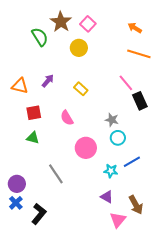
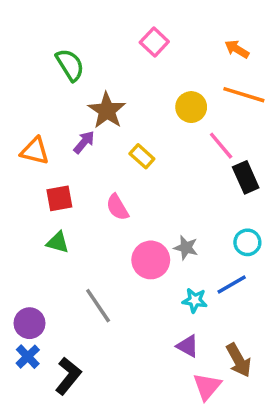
brown star: (61, 22) -> (107, 111), moved
yellow circle: (79, 48) -> (191, 107), moved
gray star: (112, 120) -> (186, 248), moved
cyan circle: (118, 138) -> (247, 242), moved

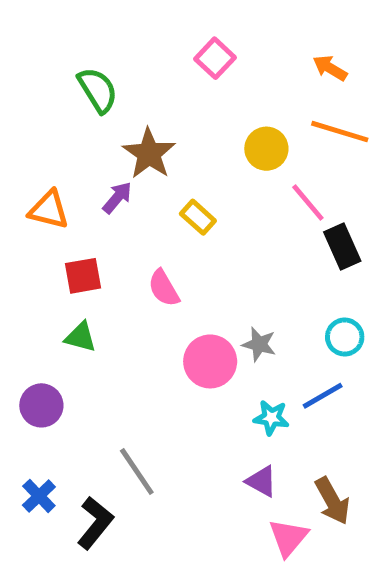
gray line: (98, 306) -> (137, 472), moved
purple circle: (29, 323) -> (41, 405), moved

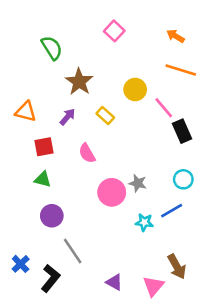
yellow circle: (266, 149) -> (135, 89), moved
purple arrow: (117, 198) -> (67, 117), moved
purple circle: (41, 405) -> (52, 216), moved
purple triangle: (262, 481) -> (114, 282), moved

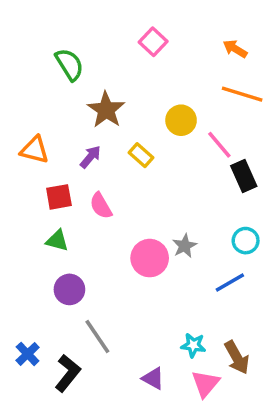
pink semicircle: (87, 153) -> (101, 206), moved
gray star: (138, 183) -> (185, 246), turned 30
cyan star: (144, 222) -> (193, 345), moved

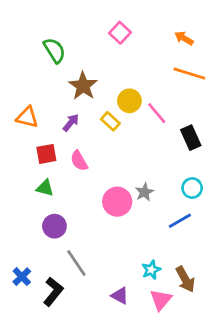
yellow circle: (181, 120) -> (129, 101), moved
pink line: (219, 145) -> (157, 113), moved
cyan star: (193, 345) -> (151, 270), turned -30

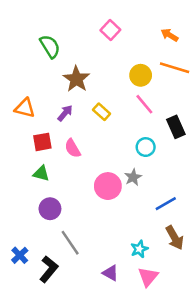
yellow circle: (129, 101) -> (141, 75), moved
cyan circle: (192, 188) -> (146, 147), moved
brown arrow: (185, 279) -> (175, 238), moved

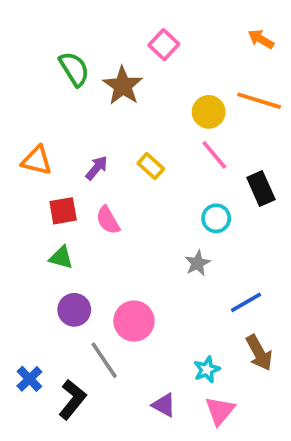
orange arrow: (170, 35) -> (261, 39), moved
brown star: (76, 79) -> (123, 86), moved
pink circle: (108, 186) -> (134, 321), moved

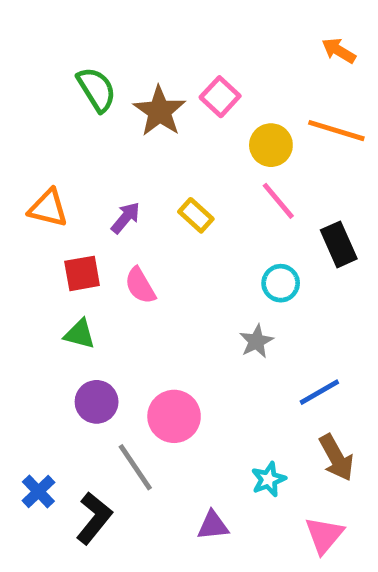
pink square: (164, 45) -> (220, 97), moved
purple triangle: (164, 405) -> (213, 525), turned -35
pink triangle: (220, 411) -> (324, 535), moved

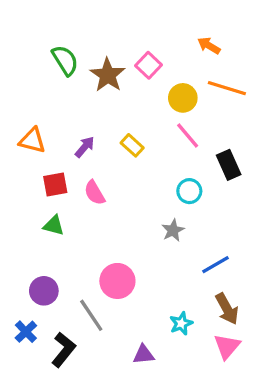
orange arrow: (339, 51) -> (209, 46), moved
purple circle: (97, 402) -> (44, 291), moved
pink triangle: (324, 535) -> (227, 346), moved

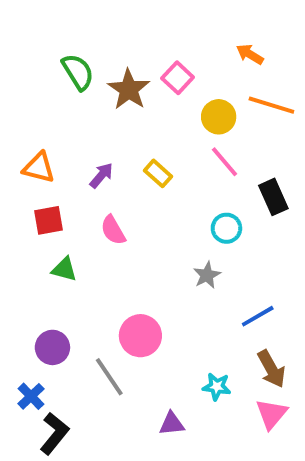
red square: (55, 185) -> (49, 220), moved
cyan star: (181, 323) -> (217, 387), turned 30
black L-shape: (63, 350) -> (54, 433), moved

